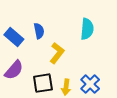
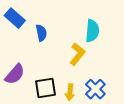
blue rectangle: (14, 37) -> (15, 18), moved
yellow L-shape: (57, 53) -> (77, 54), moved

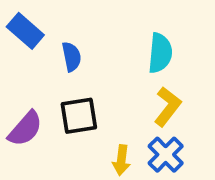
yellow L-shape: (77, 54) -> (168, 107), moved
black square: (46, 88) -> (79, 116), moved

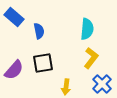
blue cross: (166, 155) -> (102, 84), moved

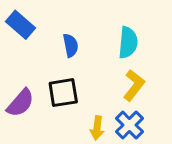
blue semicircle: (39, 31) -> (71, 45), moved
blue cross: (102, 84) -> (129, 125), moved

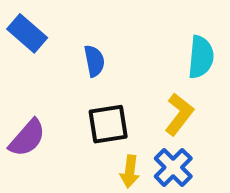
cyan semicircle: (128, 42) -> (201, 57), moved
black square: (63, 93) -> (108, 124), moved

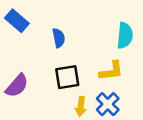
yellow L-shape: (179, 114) -> (111, 71), turned 45

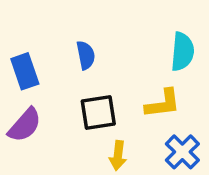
blue rectangle: (17, 21) -> (25, 71), moved, turned 30
blue cross: (108, 104) -> (182, 152), moved

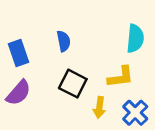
black square: (98, 113) -> (73, 84), turned 36
yellow arrow: (118, 156) -> (99, 107), moved

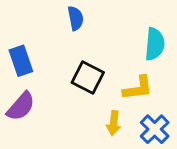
blue semicircle: (64, 41) -> (76, 18), moved
black square: (73, 84) -> (88, 77), moved

